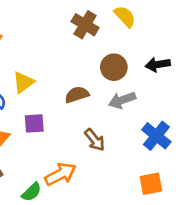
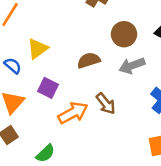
purple square: (34, 123) -> (48, 88), turned 30
orange arrow: (60, 174) -> (73, 113), moved

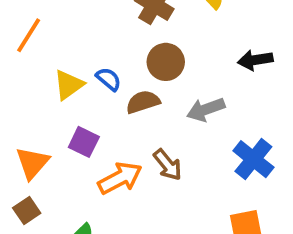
brown circle: (124, 34) -> (166, 62), moved
blue semicircle: (13, 66) -> (109, 79), moved

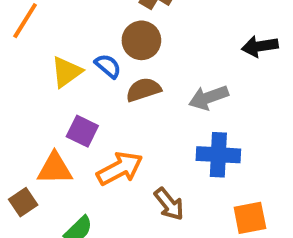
brown circle: (166, 62) -> (141, 40), moved
blue cross: (253, 159) -> (218, 155), moved, turned -36
orange triangle: (32, 163) -> (55, 169), moved, turned 48
brown arrow: (168, 165) -> (169, 204), moved

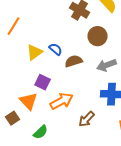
brown circle: (141, 40) -> (98, 36), moved
orange triangle: (55, 169) -> (29, 101), turned 48
brown arrow: (169, 204) -> (87, 119), turned 84

